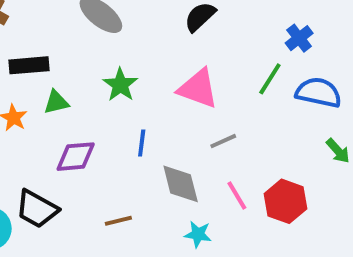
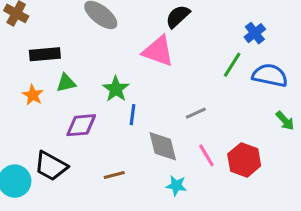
green star: (120, 85) -> (116, 89), moved
pink triangle: (198, 89) -> (158, 51), moved

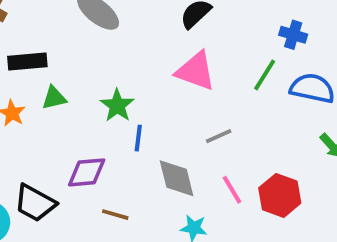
blue cross: (255, 33) -> (293, 35), turned -35
pink triangle: (158, 51) -> (196, 71), moved
purple diamond: (81, 125) -> (87, 172), moved
brown line: (114, 175) -> (115, 215), turned 30

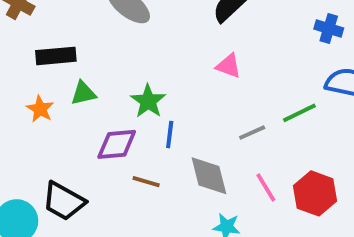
pink triangle: (196, 71) -> (229, 66), size x0.6
green line: (265, 75) -> (299, 113), moved, turned 32
purple diamond: (87, 172) -> (117, 144), moved
brown line: (115, 215) -> (146, 182), moved

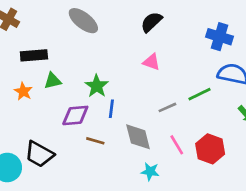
blue cross: (329, 28) -> (220, 37), size x1.4

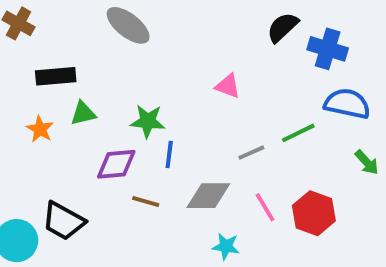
black semicircle: (151, 22) -> (283, 27), moved
green star: (97, 86) -> (148, 121), turned -30
gray diamond: (138, 137) -> (208, 196), turned -76

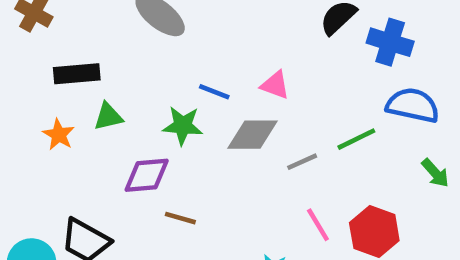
blue line: (169, 154) -> (214, 92), moved, turned -76
gray diamond: (208, 196) -> (253, 135), moved

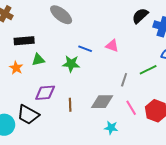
gray diamond: (253, 135) -> (102, 102), moved
gray line: (302, 162) -> (124, 80), turned -48
purple diamond: (147, 175) -> (45, 93), moved
brown line: (180, 218) -> (70, 105), turned 72

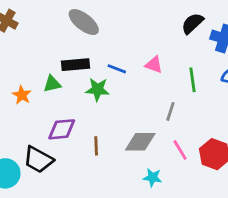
black rectangle: (24, 41) -> (75, 65), moved
green line: (148, 70) -> (192, 80), moved, turned -72

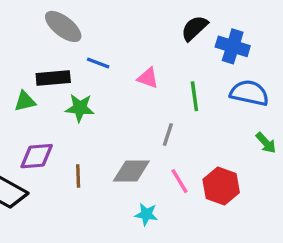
blue line: (117, 69) -> (98, 63), moved

